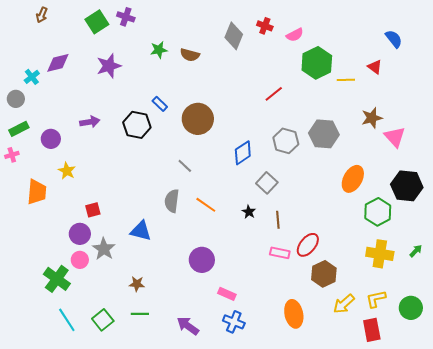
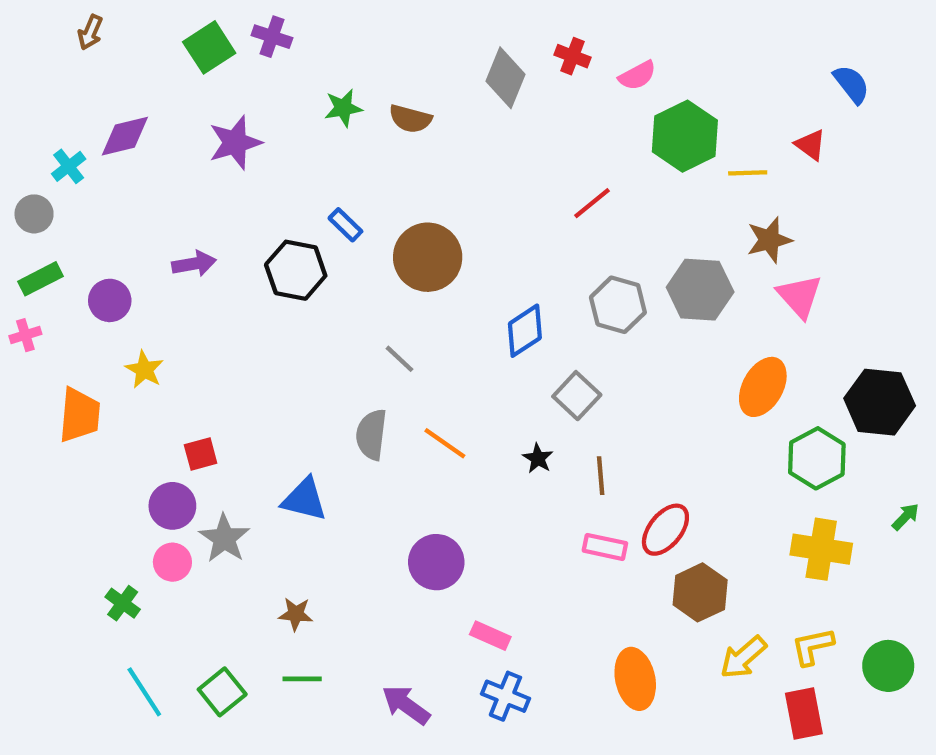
brown star: (372, 118) -> (769, 240), moved
pink triangle: (395, 137) -> (800, 296), moved
green arrow: (416, 251) -> (906, 517), moved
green cross: (57, 279) -> (123, 603), size x0.6

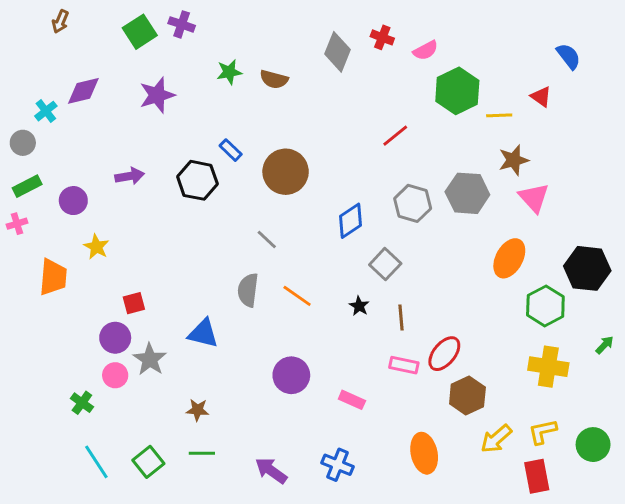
pink rectangle: (490, 636) -> (352, 400), moved

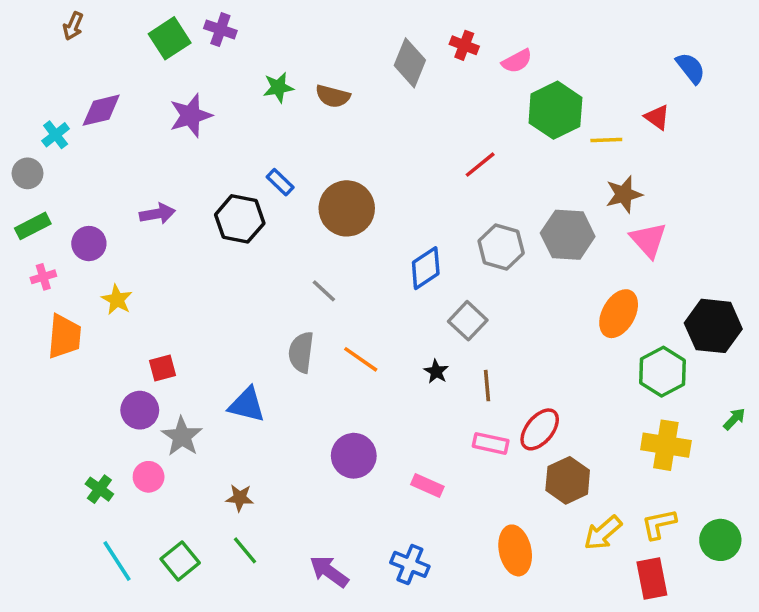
pink cross: (17, 224) -> (43, 277), moved
pink circle: (115, 375) -> (149, 477), moved
green line: (202, 453) -> (245, 550), turned 50

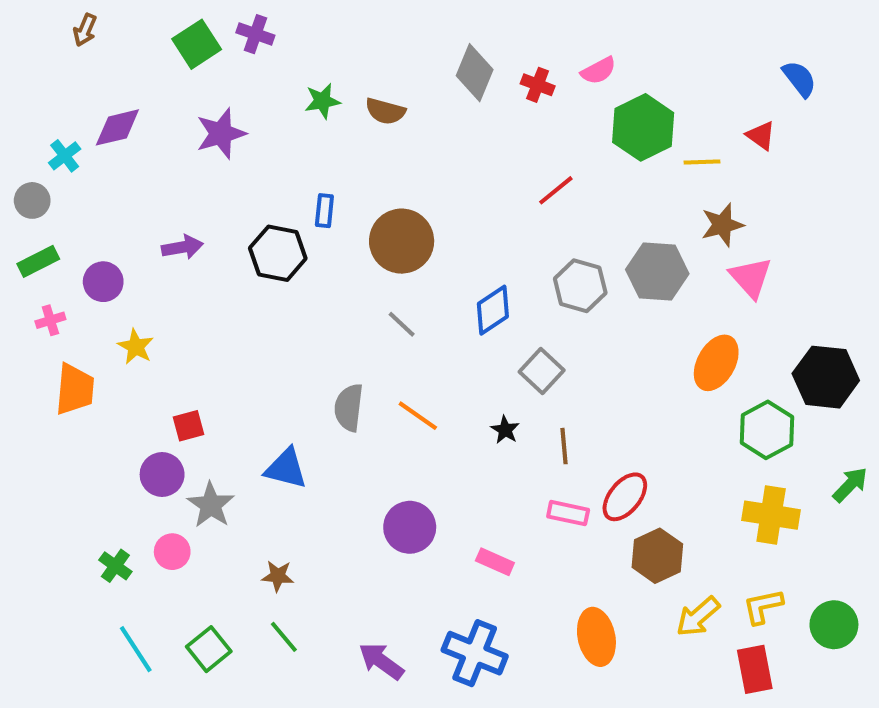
red cross: (464, 45) -> (538, 85), moved
blue rectangle: (280, 182) -> (324, 211), turned 52
gray line: (324, 291) -> (402, 324), moved
green arrow: (734, 419) -> (850, 485), size x1.4
blue cross: (410, 564) -> (475, 653), size x1.4

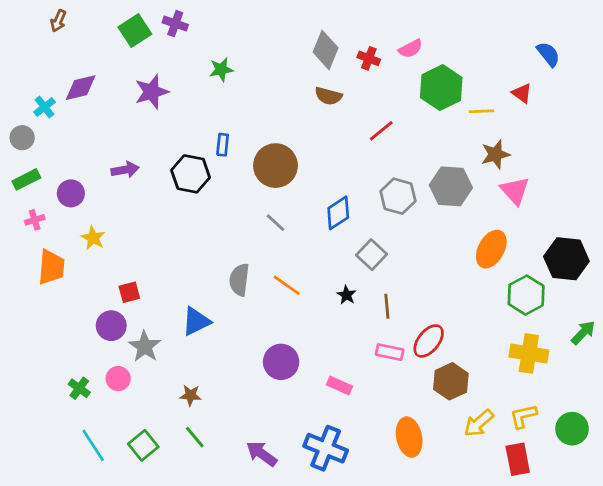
brown semicircle: (385, 111) -> (328, 96), moved
blue triangle: (286, 468) -> (196, 321), turned -40

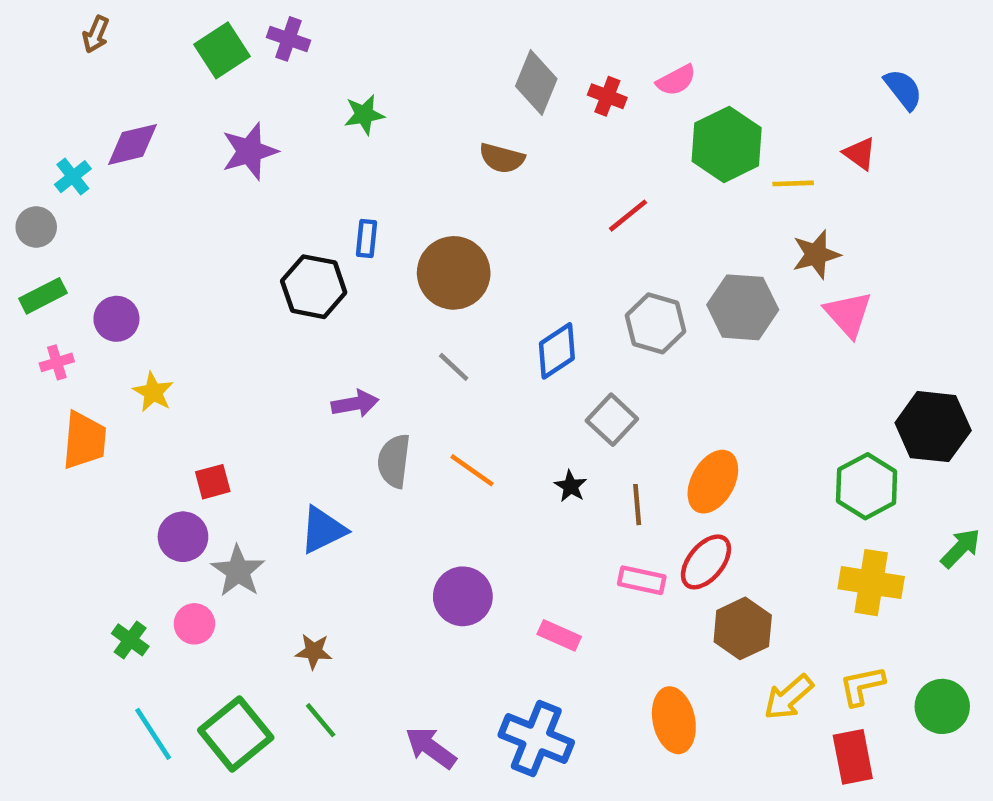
brown semicircle: (328, 96) -> (502, 158), moved
purple arrow: (125, 170) -> (355, 404), moved
orange ellipse: (491, 249) -> (713, 482), moved
green square: (143, 445) -> (236, 734), size x1.4

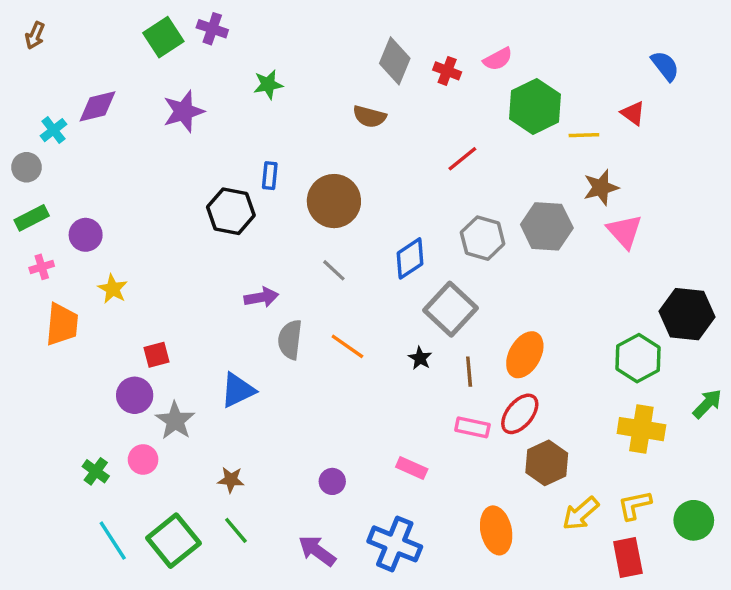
brown arrow: (96, 34) -> (35, 35), moved
gray square: (612, 420) -> (451, 309), size x1.4
purple circle: (463, 596) -> (332, 481), moved, size x0.6

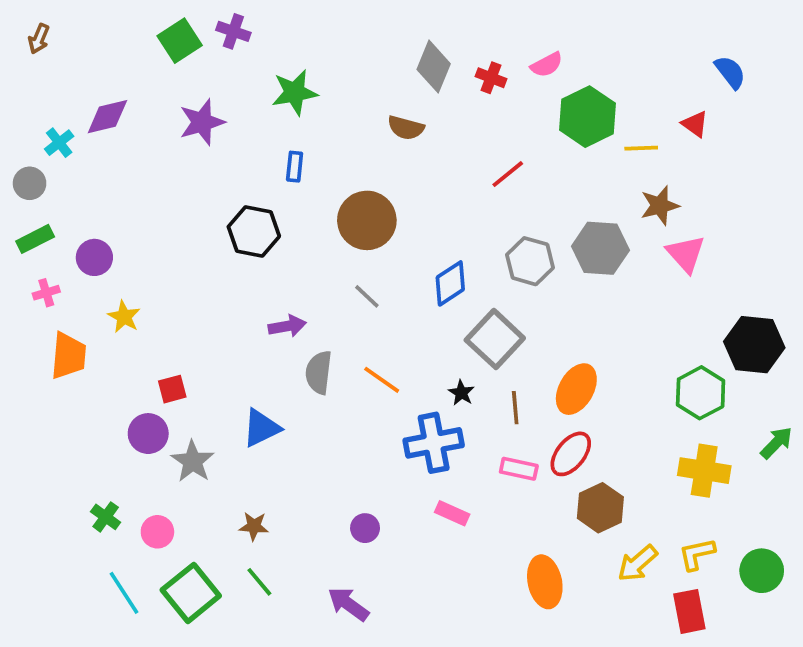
green star: (268, 84) -> (295, 92), size x1.4
blue rectangle: (270, 176) -> (295, 167), moved
pink circle: (143, 459) -> (157, 532), moved
blue cross: (395, 544) -> (434, 443), moved, turned -33

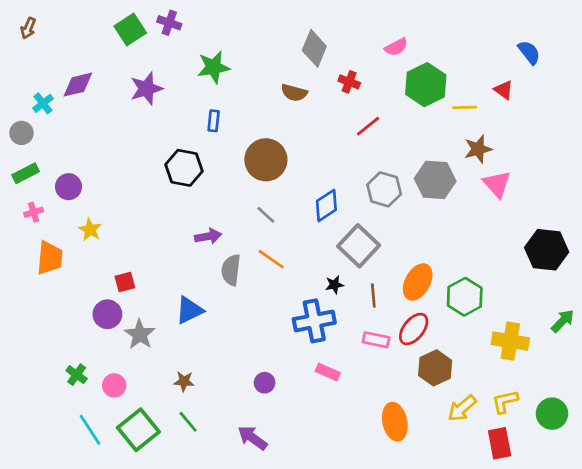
red cross: (491, 78) -> (349, 82), moved
orange line: (382, 380) -> (271, 259), moved
black star: (461, 393) -> (334, 285), turned 30
green hexagon: (701, 393) -> (465, 297), moved

